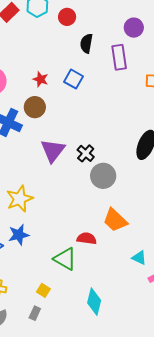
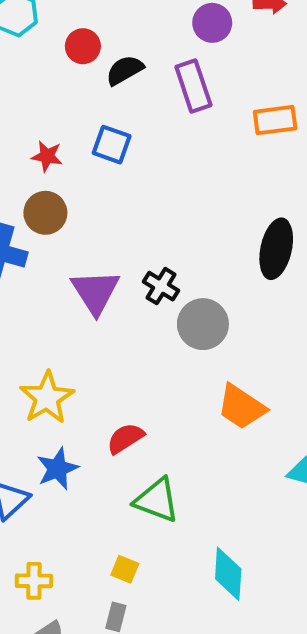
red circle: (67, 17) -> (83, 46), moved
black semicircle: (86, 43) -> (125, 70), turned 60
red semicircle: (87, 238) -> (125, 438), moved, turned -30

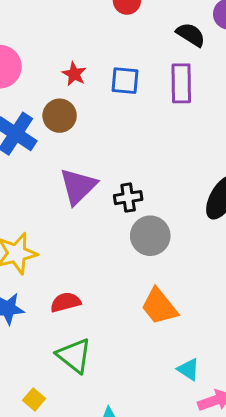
black semicircle: (125, 70) -> (191, 35), moved, turned 44
purple rectangle: (193, 86) -> (181, 83), moved
blue square: (112, 145) -> (125, 81), turned -32
black cross: (161, 286) -> (128, 198), turned 32

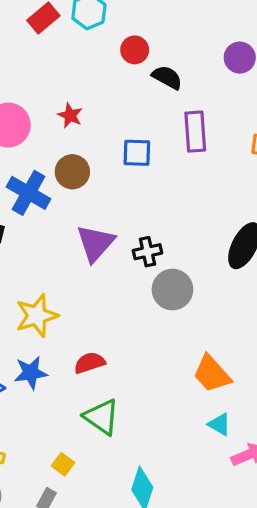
black semicircle: (191, 35) -> (167, 77), moved
red star: (74, 74) -> (70, 115), moved
blue square: (125, 81) -> (137, 153), moved
orange trapezoid: (159, 306) -> (212, 374), moved

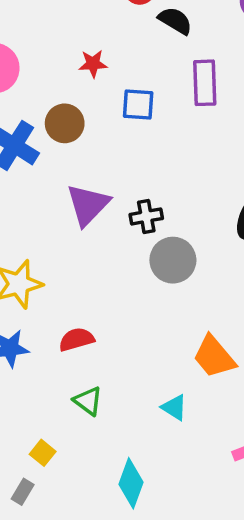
red star: (70, 115) -> (93, 64), moved, turned -30
green triangle: (102, 417) -> (88, 401), size x0.7
cyan triangle: (219, 424) -> (174, 407), moved

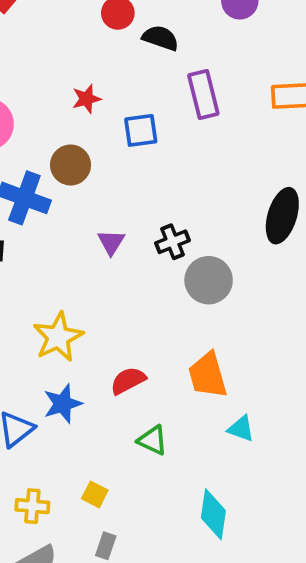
purple triangle: (88, 205) -> (111, 242), size x0.6
orange trapezoid: (214, 357) -> (208, 375), moved, turned 36
yellow square: (43, 453) -> (95, 494), moved

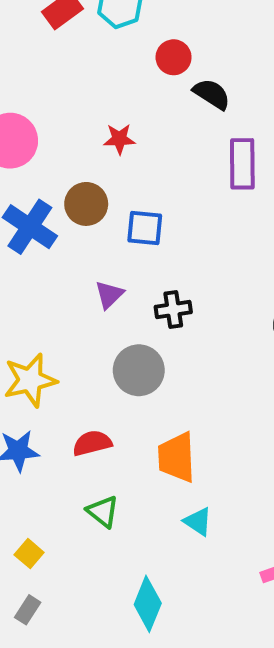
blue square: (141, 130) -> (145, 228), moved
gray circle: (209, 280) -> (139, 370), moved

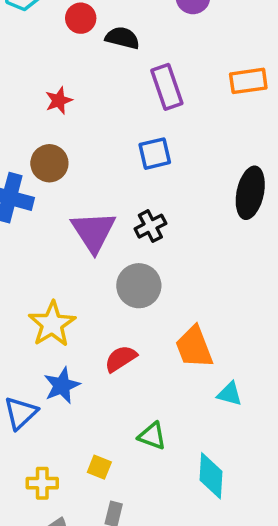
blue square: (145, 228) -> (155, 154), moved
purple triangle: (109, 295) -> (93, 232), size x1.8
green triangle: (103, 512) -> (152, 436), moved

